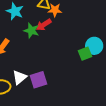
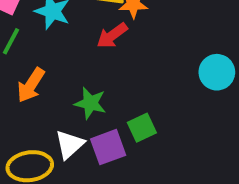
green star: (31, 31) -> (90, 103), moved
green square: (85, 54) -> (142, 128), moved

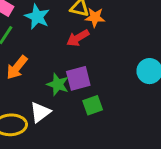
purple square: (108, 147) -> (78, 78), moved

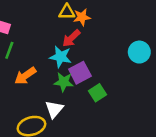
cyan star: (37, 17) -> (60, 57), moved
orange arrow: (17, 68) -> (25, 76), turned 30

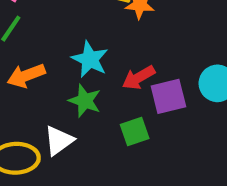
red arrow: (71, 38) -> (139, 78), moved
purple square: (80, 73) -> (168, 96), moved

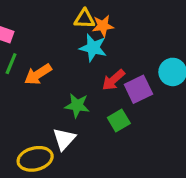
cyan star: (90, 59) -> (93, 48), moved
orange arrow: (26, 76) -> (38, 74), moved

